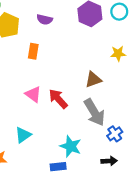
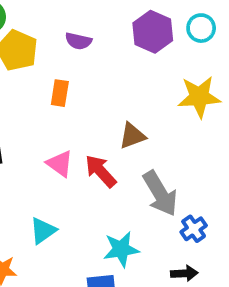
yellow star: (118, 54) -> (199, 97), size x1.6
brown triangle: (93, 80) -> (132, 136), moved
cyan star: (71, 146) -> (121, 249), turned -30

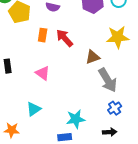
brown triangle: (132, 136) -> (93, 57), moved
red arrow: (101, 171) -> (65, 38), moved
gray arrow: (160, 193) -> (108, 80), moved

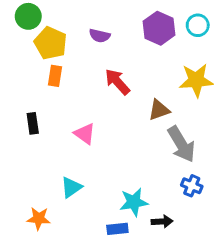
orange rectangle: (43, 35) -> (55, 76), moved
blue cross: (115, 108) -> (192, 186), turned -32
black arrow: (110, 132) -> (162, 221), moved

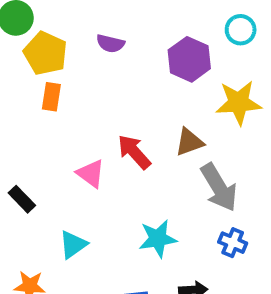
purple hexagon: (159, 28) -> (189, 59), moved
red arrow: (117, 82) -> (134, 152), moved
black rectangle: (33, 123) -> (22, 199), moved, turned -36
cyan star: (134, 202) -> (158, 239), moved

